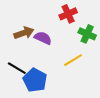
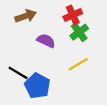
brown arrow: (24, 33) -> (26, 16), moved
green cross: (87, 34) -> (79, 32), moved, turned 30

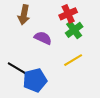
brown arrow: (26, 16) -> (24, 15), turned 120
blue pentagon: (37, 86) -> (35, 80), turned 30

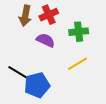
red cross: (68, 14) -> (49, 15), moved
green cross: (74, 30) -> (79, 32), turned 30

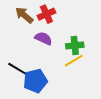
brown arrow: (25, 16) -> (24, 15), turned 120
green cross: (79, 32) -> (75, 45), moved

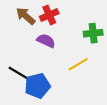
green cross: (75, 45) -> (93, 33), moved

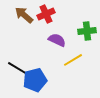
purple semicircle: (46, 41) -> (57, 40), moved

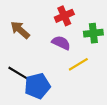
red cross: (46, 14) -> (64, 16), moved
brown arrow: (24, 15) -> (20, 30), moved

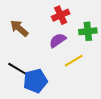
purple semicircle: (61, 43) -> (58, 40), turned -60

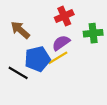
yellow line: (74, 61) -> (58, 58), moved
blue pentagon: (35, 81) -> (37, 59), moved

